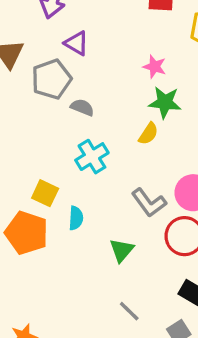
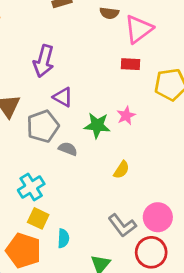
pink star: (155, 67) -> (126, 116), turned 30
green star: (165, 102) -> (97, 125), moved
cyan cross: (92, 157) -> (31, 187), moved

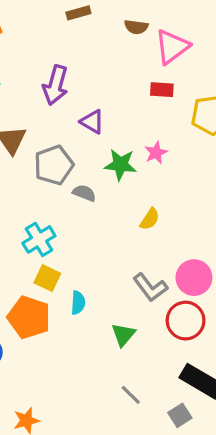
purple triangle: (63, 97) -> (92, 122), moved

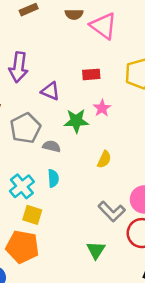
pink triangle: (172, 47) -> (103, 26), turned -40
red rectangle: (162, 90) -> (91, 74), moved
cyan semicircle: (78, 303) -> (53, 178), moved

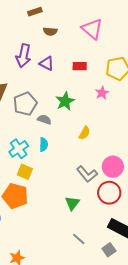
brown semicircle: (74, 14) -> (50, 31), moved
purple triangle: (50, 91) -> (47, 63), moved
pink star: (102, 108) -> (102, 93), moved
green star: (76, 121) -> (65, 101), turned -30

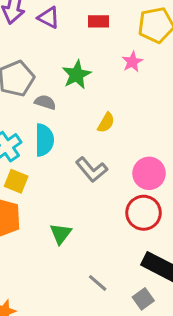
cyan semicircle: (44, 145) -> (44, 140), size x1.5
gray L-shape: (87, 174) -> (92, 170), moved
green triangle: (72, 203) -> (61, 234), moved

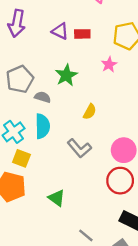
purple triangle: (49, 18) -> (60, 31), moved
green triangle: (61, 234) -> (57, 198), turned -30

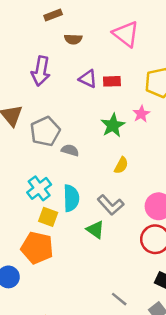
green star: (66, 75) -> (113, 125), moved
cyan semicircle: (42, 126) -> (71, 198), moved
green triangle: (57, 198) -> (95, 230), moved

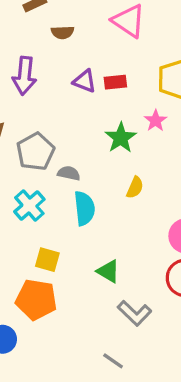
cyan cross: (39, 188) -> (29, 206), moved
cyan semicircle: (71, 198) -> (84, 208), moved
gray L-shape: (111, 205) -> (134, 313), moved
gray line: (119, 299) -> (113, 361), moved

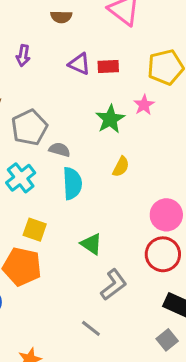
purple arrow: (24, 76) -> (23, 56), size x0.6
gray L-shape: (134, 313) -> (114, 285), turned -84

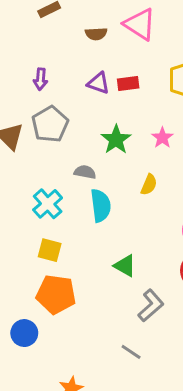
brown semicircle: (61, 17) -> (96, 34), moved
pink star: (144, 105) -> (162, 138), moved
green star: (110, 119) -> (116, 140), moved
gray pentagon: (29, 128) -> (50, 124), moved
yellow square: (35, 230) -> (50, 250), moved

